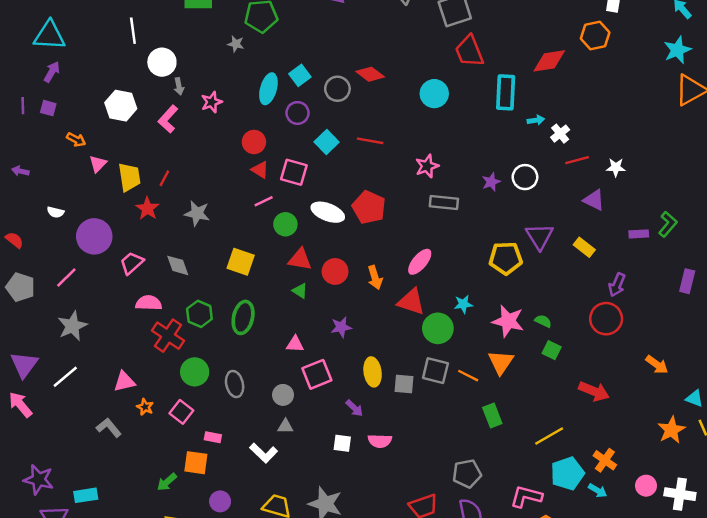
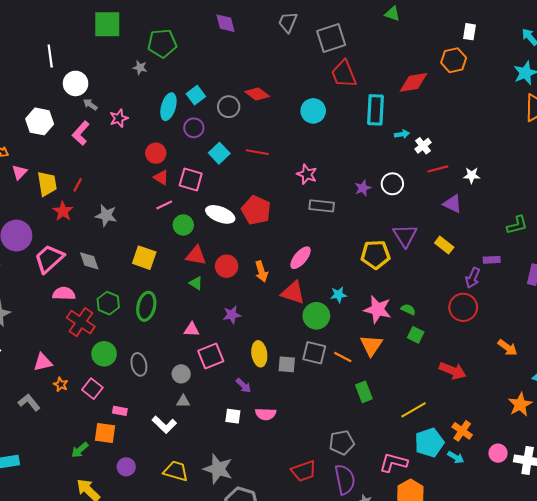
gray arrow: (179, 86) -> (90, 105), turned 136
pink star: (427, 166) -> (307, 174), turned -30
green L-shape: (668, 224) -> (517, 225), turned 35
purple rectangle: (639, 234) -> (492, 260), moved
pink trapezoid: (132, 263) -> (49, 259), size x1.4

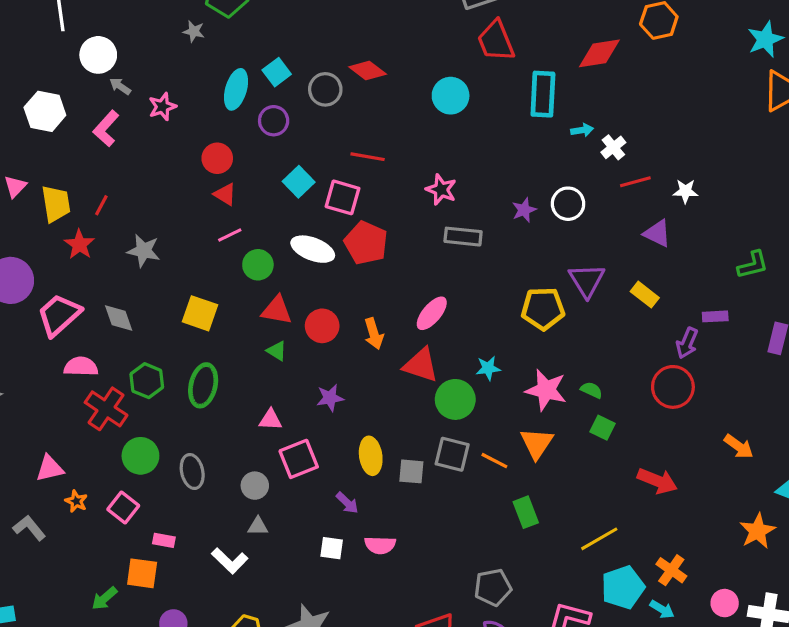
cyan square: (219, 153) -> (299, 182), moved
pink square: (191, 180) -> (342, 197), moved

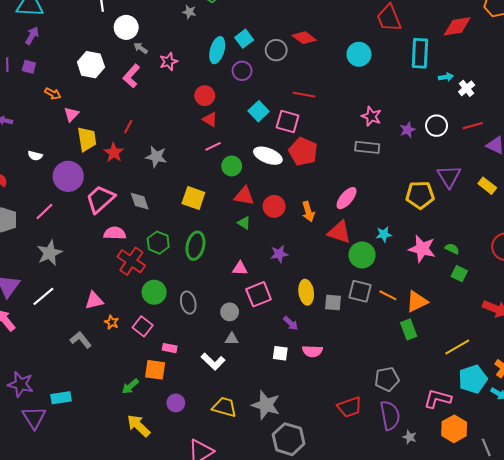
red line: (635, 182) -> (473, 126), moved
pink star: (441, 190) -> (371, 116), moved
yellow trapezoid: (56, 204) -> (87, 139), moved
orange triangle: (537, 443) -> (417, 302), moved, turned 30

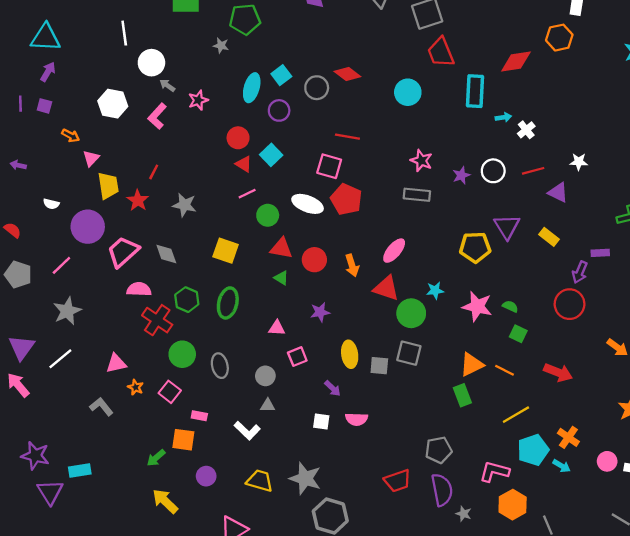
cyan square: (259, 111) -> (271, 155), moved
pink square: (259, 294) -> (297, 357), size x0.7
orange line: (388, 295) -> (505, 370), moved

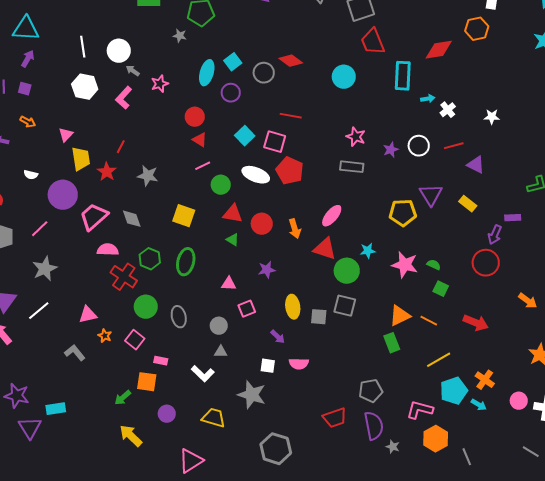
white line: (124, 33) -> (83, 47), moved
orange arrow: (71, 136) -> (28, 122), moved
cyan square: (271, 155) -> (245, 136), moved
white star: (579, 162) -> (492, 117), moved
gray star: (305, 478) -> (252, 395), moved

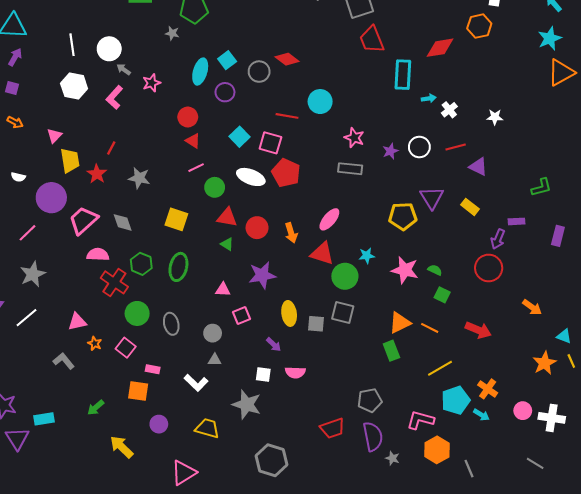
cyan circle: (344, 77) -> (320, 102), moved
purple star: (267, 270) -> (262, 275), size x1.5
green arrow: (123, 398) -> (96, 408), moved

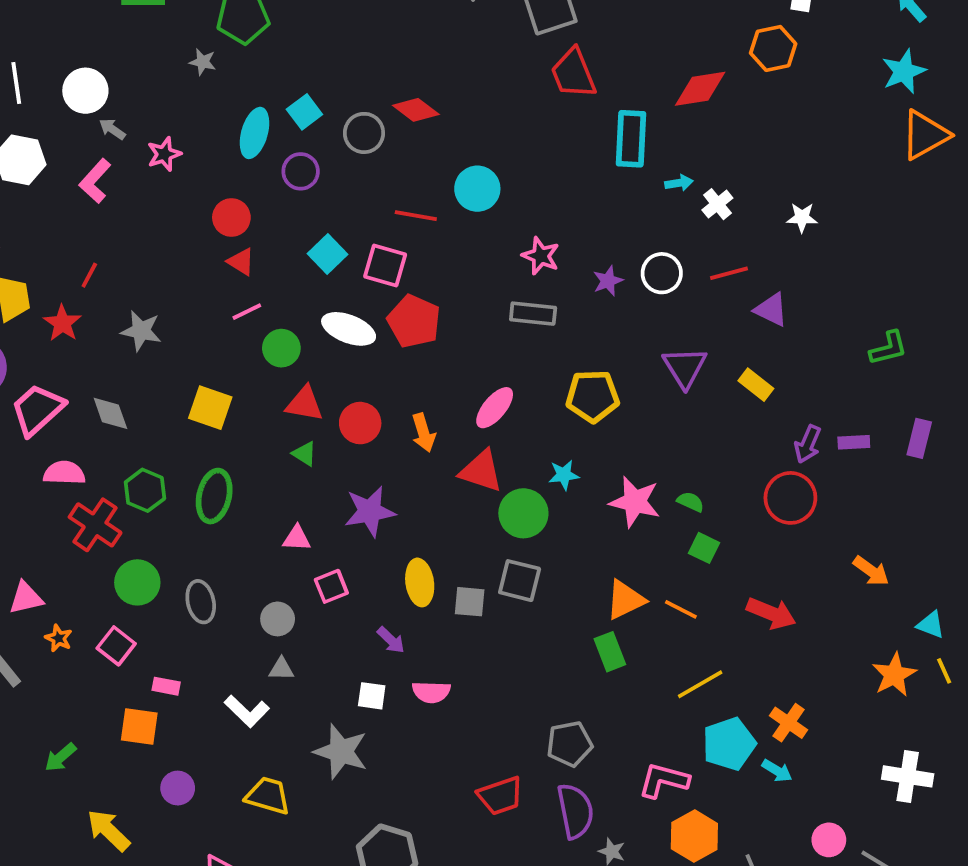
yellow pentagon: (403, 216) -> (593, 396), moved
purple rectangle: (517, 221) -> (854, 442), moved
pink circle: (523, 411) -> (829, 840), moved

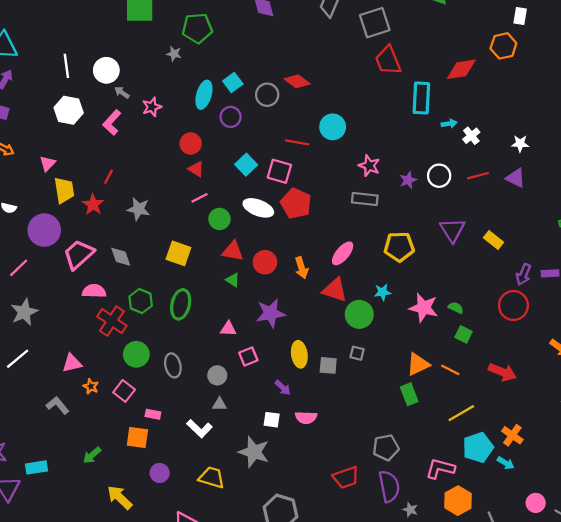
purple triangle: (771, 310) -> (516, 178), moved
gray square: (520, 581) -> (357, 353), size x0.6

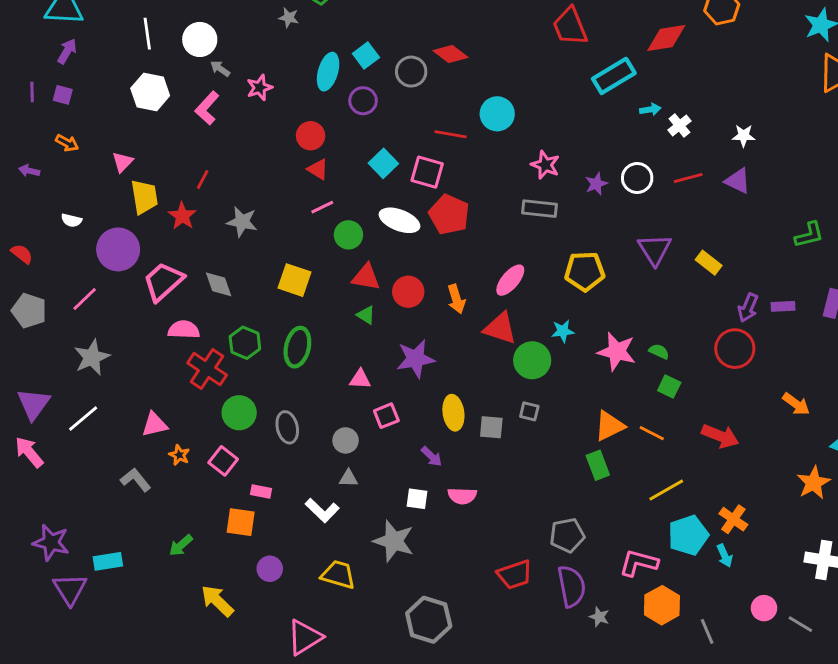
cyan rectangle: (421, 98) -> (614, 76), turned 56
cyan arrow: (506, 463) -> (725, 556), turned 35

